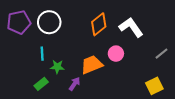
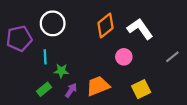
purple pentagon: (19, 22) -> (19, 38), moved
orange trapezoid: (92, 65) -> (98, 86), moved
purple arrow: (74, 84) -> (71, 90), moved
yellow square: (154, 86) -> (141, 89), moved

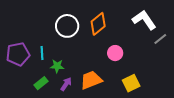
white circle: (53, 23) -> (67, 26), moved
white L-shape: (140, 29) -> (144, 20), moved
purple pentagon: (19, 38) -> (18, 54), moved
gray line: (172, 57) -> (160, 39), moved

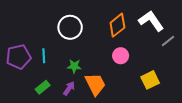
orange diamond: (98, 24) -> (117, 25), moved
green star: (57, 66) -> (74, 66), moved
orange trapezoid: (91, 80) -> (95, 84), turned 85
yellow square: (131, 83) -> (150, 80), moved

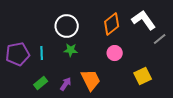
green star: (74, 66) -> (71, 50), moved

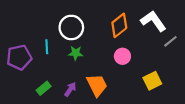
cyan line: (42, 53) -> (47, 47), moved

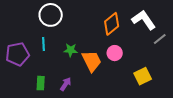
white circle: (71, 27) -> (51, 15), moved
orange trapezoid: (97, 85) -> (92, 61), moved
green rectangle: (44, 88) -> (41, 83), turned -48

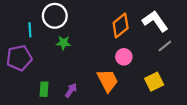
gray line: (160, 39) -> (165, 46), moved
cyan line: (44, 44) -> (30, 30), moved
green star: (71, 50) -> (63, 43), moved
orange trapezoid: (92, 61) -> (108, 81), moved

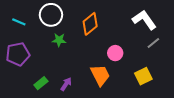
orange diamond: (121, 26) -> (90, 24), moved
cyan line: (30, 30) -> (19, 22), moved, turned -64
green rectangle: (44, 89) -> (41, 83), turned 48

